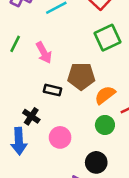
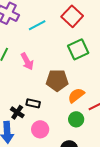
black rectangle: (53, 90) -> (33, 103), moved

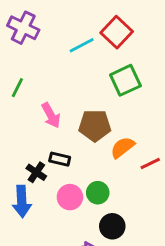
cyan line: (37, 25) -> (82, 45), moved
pink arrow: (27, 61) -> (51, 115), moved
green circle: (76, 119) -> (98, 193), moved

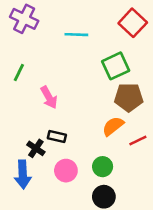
red square: (117, 32) -> (133, 23), moved
cyan line: (82, 45) -> (76, 35), turned 30
brown pentagon: (95, 126) -> (129, 97), moved
green circle: (98, 193) -> (103, 167), moved

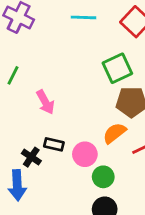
cyan line: (76, 35) -> (83, 17), moved
pink circle: (66, 171) -> (85, 154), moved

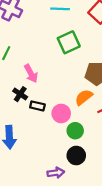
green square: (117, 68) -> (69, 42), moved
black cross: (31, 157) -> (20, 94), moved

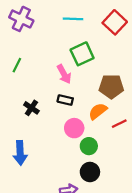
pink arrow: (31, 74) -> (64, 74), moved
black rectangle: (37, 106) -> (65, 100), moved

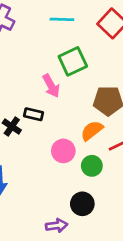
black rectangle: (65, 100) -> (34, 114), moved
green circle: (89, 146) -> (92, 166), moved

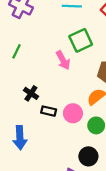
black rectangle: (34, 114) -> (49, 111), moved

